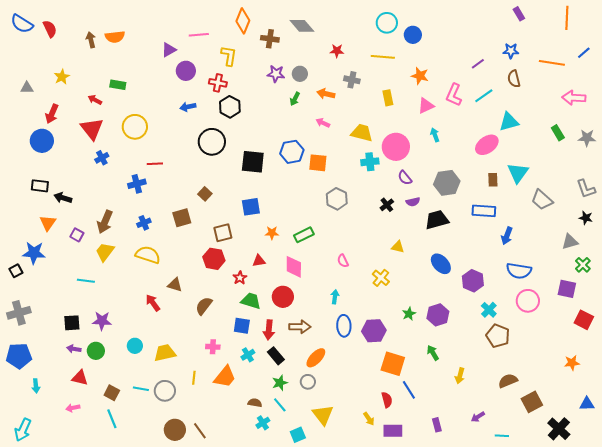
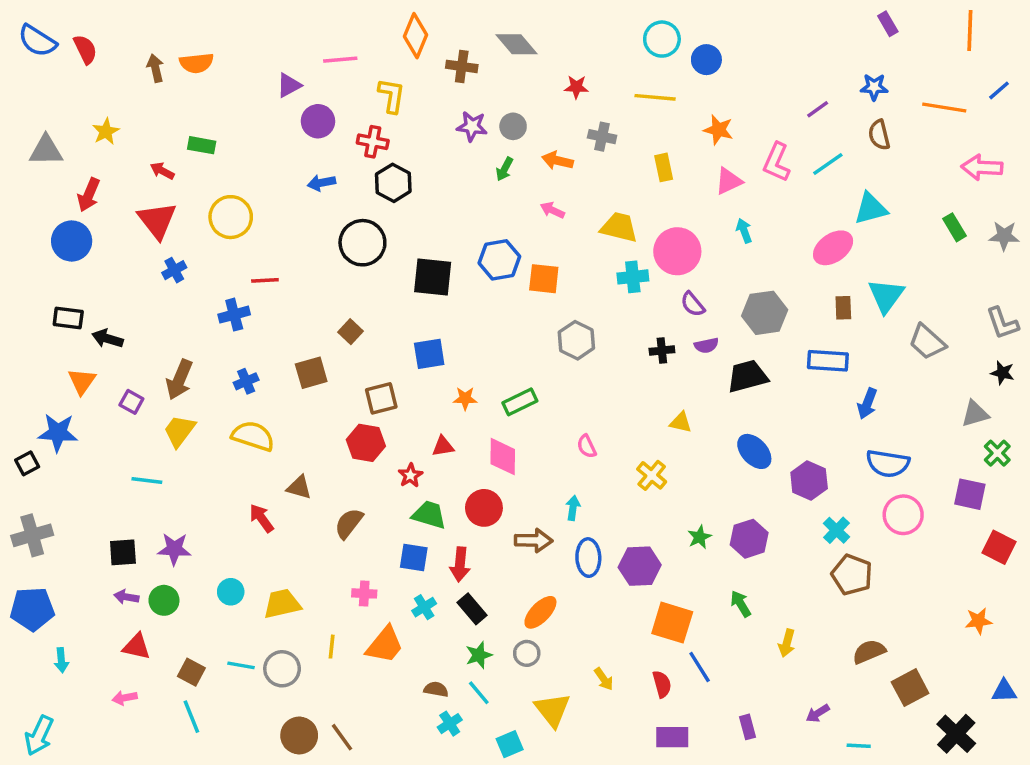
gray triangle: (27, 88) -> (46, 150), size x1.5
black cross: (387, 205) -> (662, 351), turned 32
brown arrow: (300, 327) -> (534, 540), moved
yellow arrow: (369, 419) -> (604, 679), moved

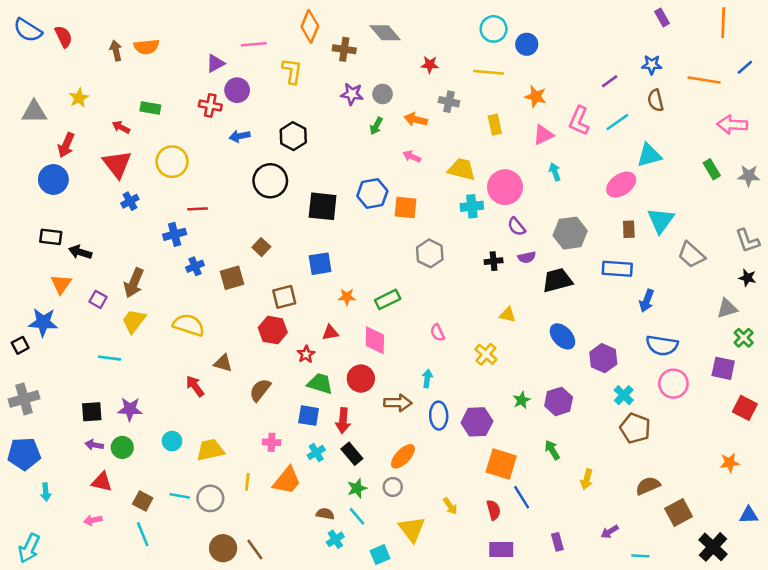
red cross: (373, 142) -> (210, 105), moved
blue cross: (246, 381) -> (195, 266), moved

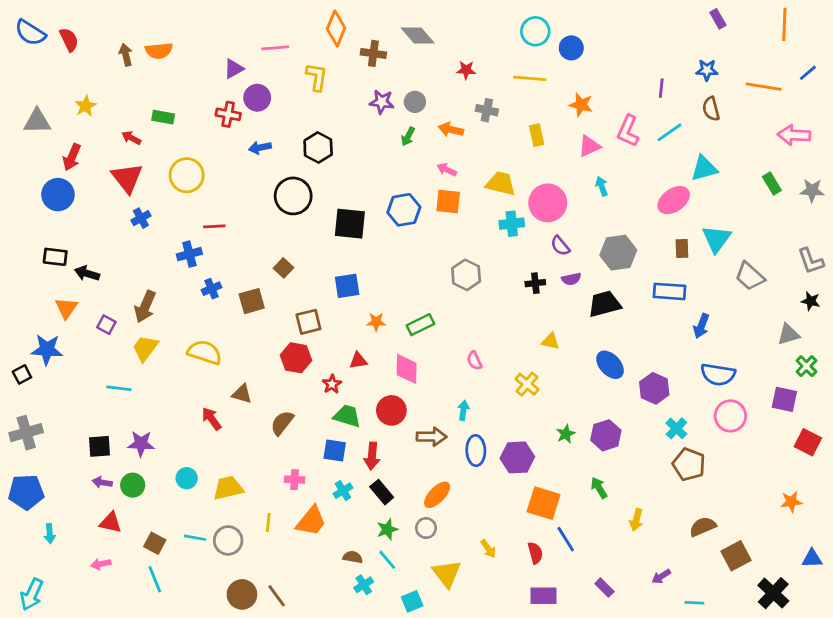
purple line: (610, 81) -> (661, 88), turned -48
orange square: (406, 208) -> (448, 201), moved
purple rectangle: (557, 542) -> (604, 588), turned -30

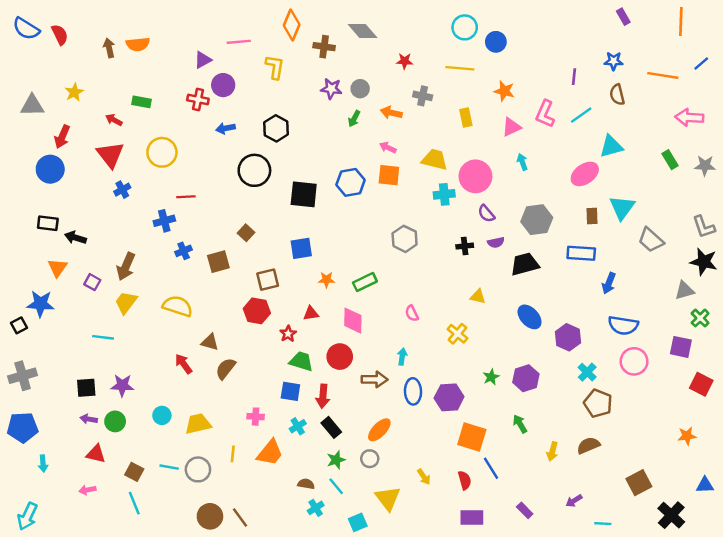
black star: (811, 301) -> (704, 262), size x1.6
brown semicircle: (282, 423) -> (226, 369), moved
brown semicircle: (703, 527) -> (588, 445), moved

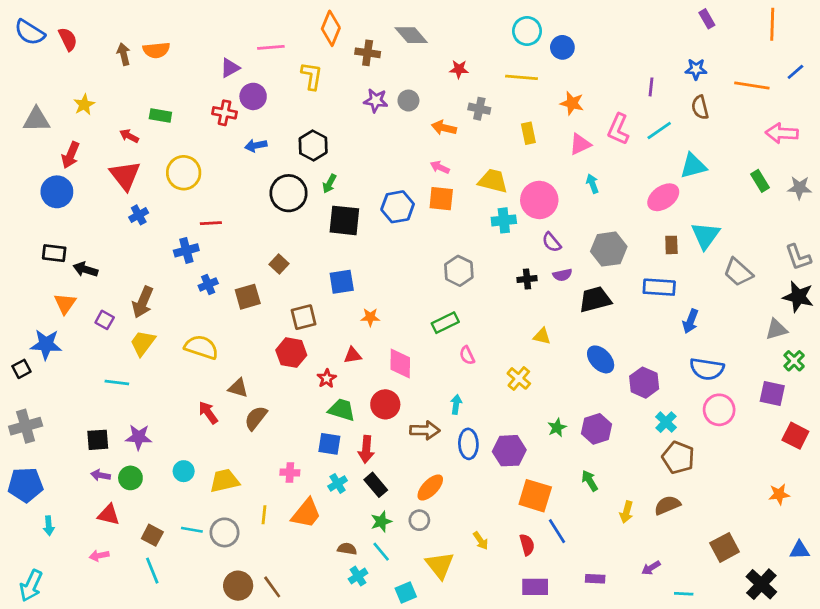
green arrow: (354, 119) -> (329, 184), moved
green rectangle: (365, 282) -> (445, 323), moved
purple rectangle: (525, 510) -> (595, 579), turned -42

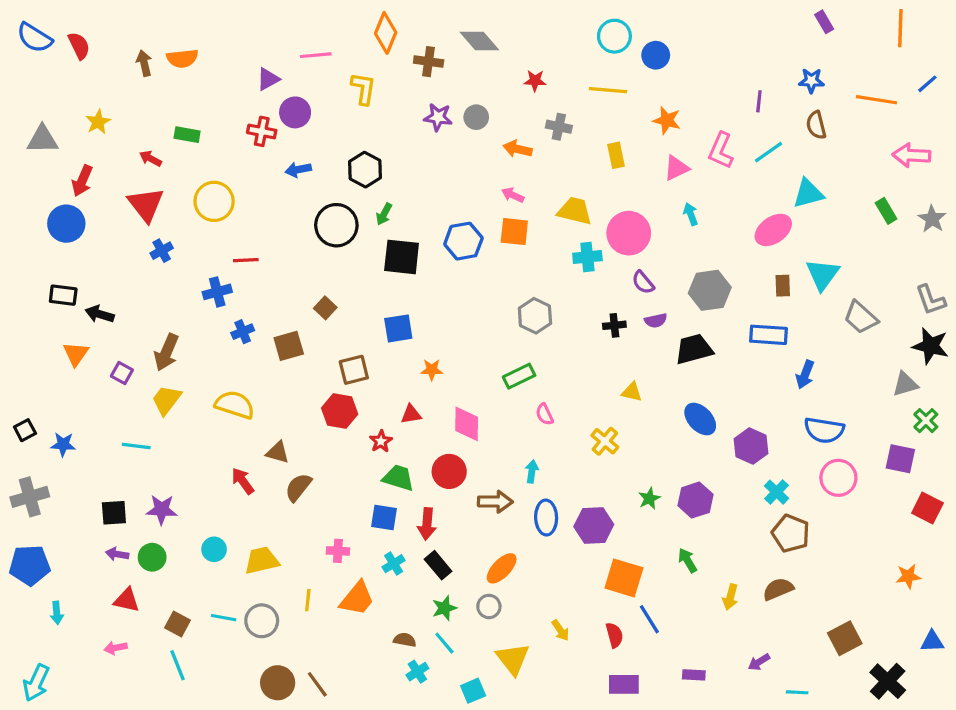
gray star: (800, 188) -> (932, 219), turned 30
blue star: (46, 344) -> (63, 444), moved, size x0.7

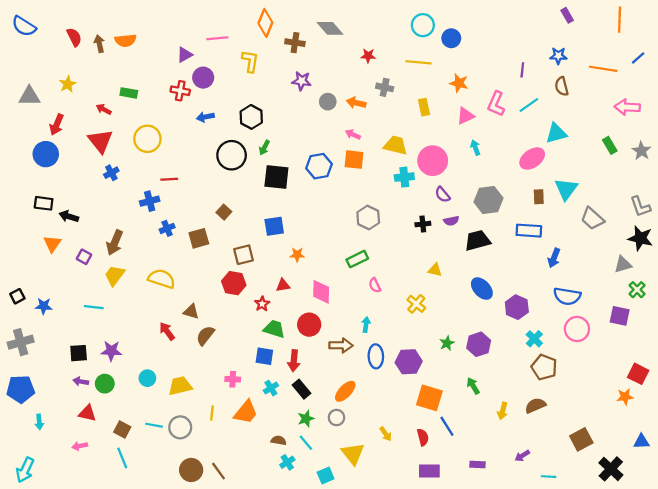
red semicircle: (79, 46) -> (74, 37), moved
gray circle: (476, 117) -> (328, 102), moved
red square: (927, 508) -> (638, 374), moved

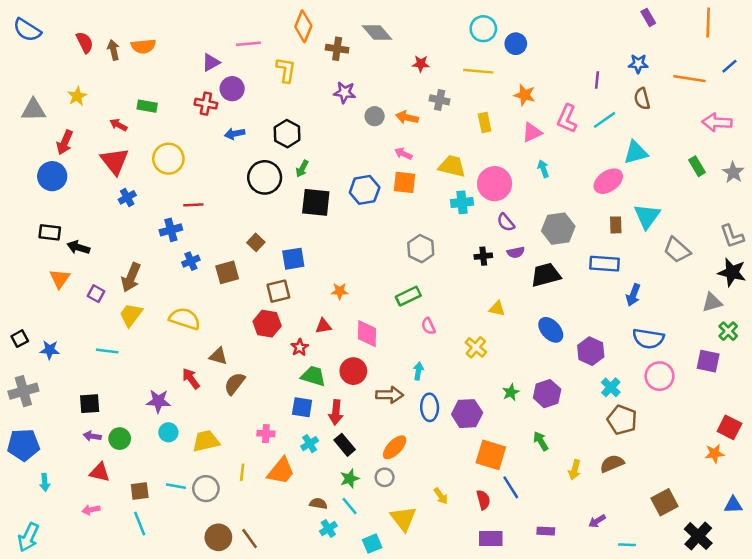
blue square: (274, 226) -> (293, 259), moved
purple star: (111, 351) -> (158, 401), moved
brown square: (122, 430) -> (140, 491), turned -35

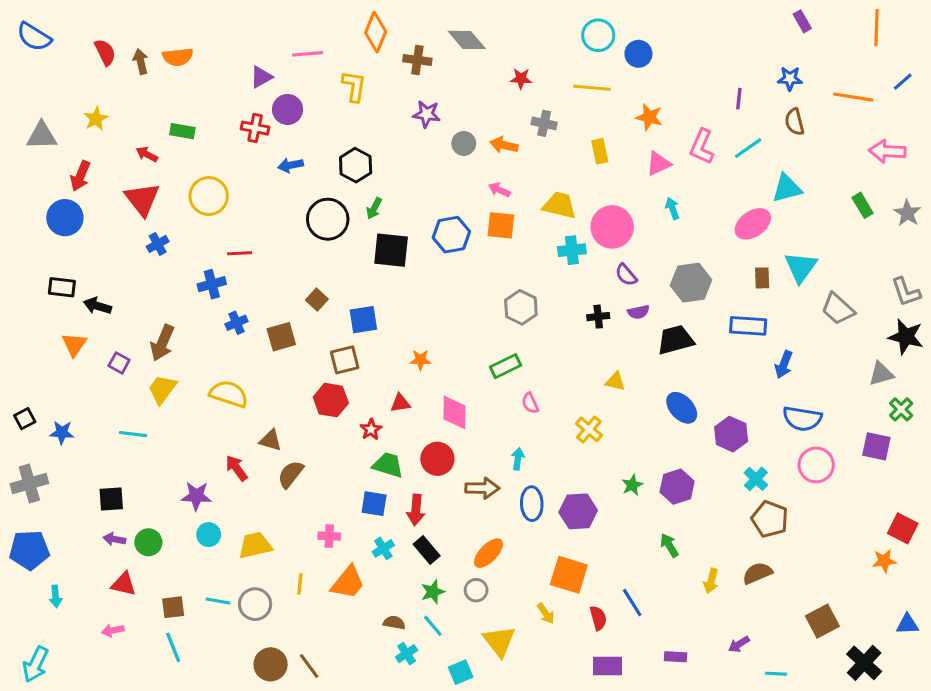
orange square: (491, 455) -> (569, 575), moved

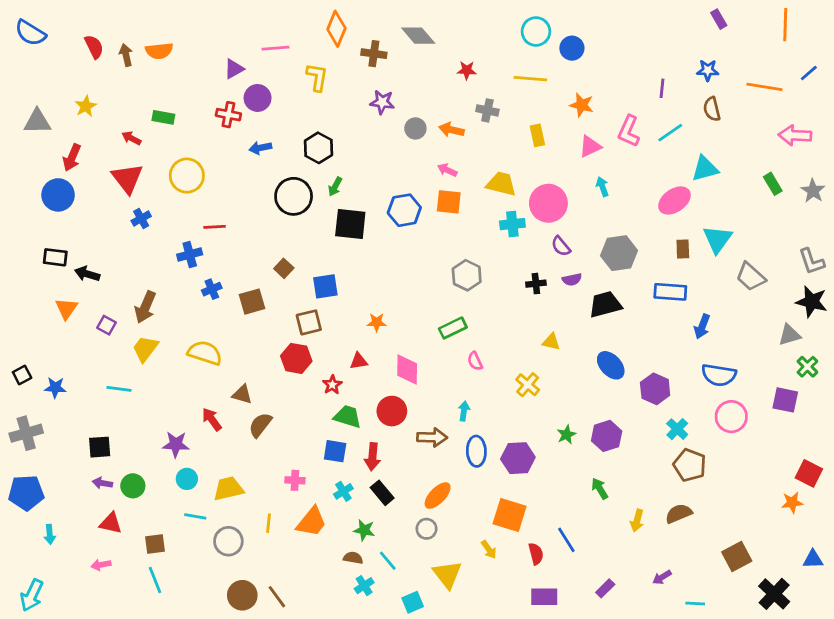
green star: (433, 592) -> (364, 530), moved, turned 30
cyan line: (218, 601) -> (195, 516), moved
purple rectangle: (676, 657) -> (605, 588), turned -48

